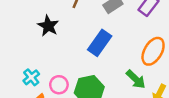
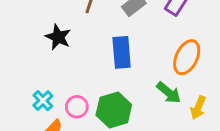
blue rectangle: (100, 43) -> (122, 52), turned -35

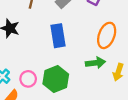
green arrow: (169, 93) -> (95, 63), turned -42

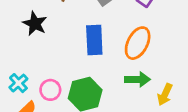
orange ellipse: (107, 35) -> (138, 43), moved

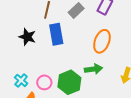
blue rectangle: (94, 40) -> (56, 34), moved
green arrow: (138, 79) -> (93, 69), moved

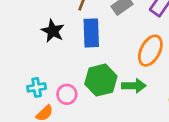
cyan cross: (21, 80) -> (37, 87), turned 32
green hexagon: (69, 82) -> (101, 80), moved

